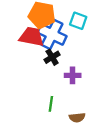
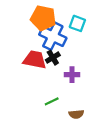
red trapezoid: (32, 37) -> (35, 60), moved
green line: (51, 104) -> (52, 101), turned 56

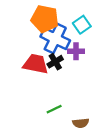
cyan square: (77, 23) -> (82, 25), turned 35
purple cross: (72, 75) -> (76, 51), moved

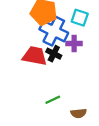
cyan square: (82, 25) -> (80, 18), turned -36
black cross: (55, 62) -> (54, 54), turned -32

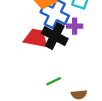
black cross: (54, 54) -> (55, 36), size x1.6

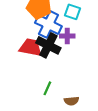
green line: (54, 81) -> (47, 88), turned -40

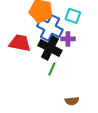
red trapezoid: (31, 48) -> (20, 43), moved
green line: (47, 88) -> (52, 69), moved

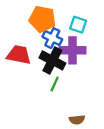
blue cross: (50, 28) -> (52, 38), size x0.7
purple cross: (68, 39) -> (72, 50), size x1.6

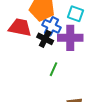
red trapezoid: (19, 55) -> (20, 27), moved
black cross: (52, 60) -> (45, 39), moved, size x0.7

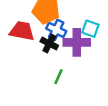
cyan square: (75, 14) -> (90, 29), moved

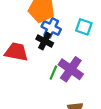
red trapezoid: (22, 31) -> (16, 52), moved
purple cross: (77, 42) -> (71, 69), moved, turned 35

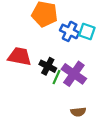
blue cross: (51, 28) -> (70, 31), moved
black cross: (45, 41) -> (48, 66), moved

